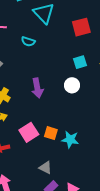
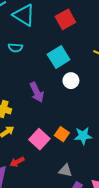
cyan square: (80, 62) -> (59, 57), moved, size x1.5
orange square: (51, 133) -> (62, 134), turned 32

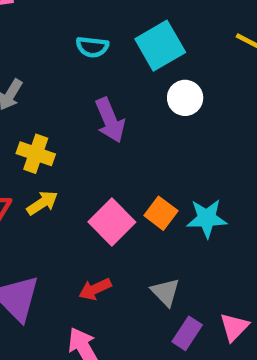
cyan semicircle: (15, 48) -> (92, 47), moved
red arrow: (17, 162) -> (95, 289), moved
gray triangle: (65, 170) -> (165, 292), turned 32

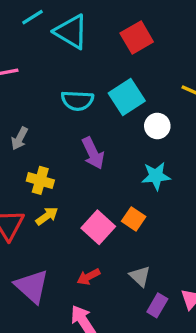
cyan semicircle: (92, 47) -> (77, 101), size x1.4
white circle: (185, 98) -> (157, 126), moved
cyan star: (207, 218) -> (156, 176), moved

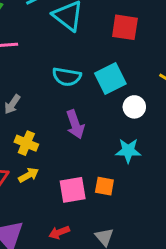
red square: (137, 38) -> (125, 27), turned 32
orange square: (134, 219) -> (104, 186), turned -30
pink square: (98, 227) -> (73, 190), turned 32

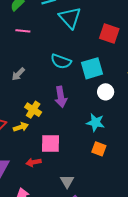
yellow cross: (26, 143) -> (33, 110), moved
orange square: (104, 186) -> (99, 149), moved
red arrow: (59, 232) -> (34, 162), moved

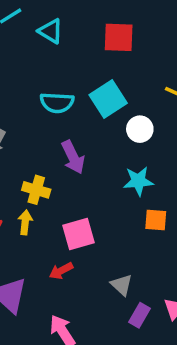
cyan triangle: (70, 18) -> (51, 31), size x0.7
yellow arrow: (21, 127) -> (25, 222), turned -48

